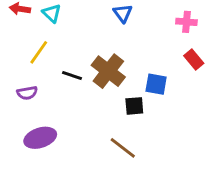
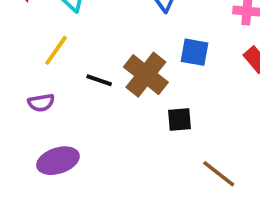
blue square: (156, 84) -> (194, 52), moved
brown line: (123, 148) -> (219, 174), moved

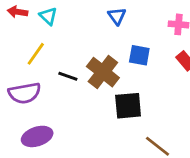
purple semicircle: (41, 103) -> (25, 93), size x1.6
black square: (180, 120) -> (128, 106), size x1.5

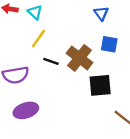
blue triangle: (117, 16) -> (101, 13), moved
yellow line: (36, 54) -> (38, 39), moved

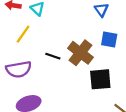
yellow line: (38, 39) -> (23, 34), moved

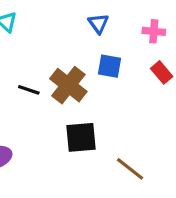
black square: (100, 79) -> (81, 137), moved

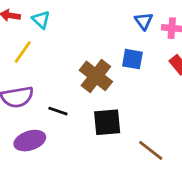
blue triangle: (98, 23) -> (144, 21), moved
black line: (29, 90) -> (58, 111), moved

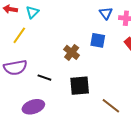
cyan triangle: (41, 20) -> (32, 12), turned 32
brown cross: (96, 76) -> (72, 52), size x0.7
purple ellipse: (30, 141) -> (33, 107), moved

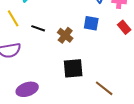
yellow line: (19, 35) -> (13, 18), turned -66
black line: (44, 78) -> (38, 28), moved

